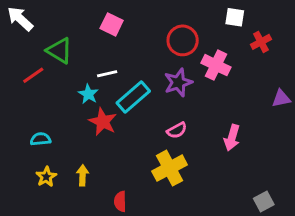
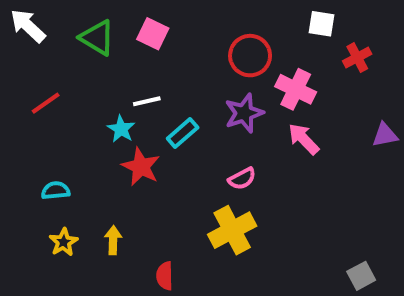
green triangle: (59, 51) -> (97, 38), moved
cyan rectangle: (133, 97) -> (183, 133), size x0.7
pink arrow: (232, 138) -> (304, 139), moved, turned 120

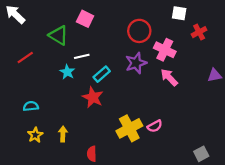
green triangle: (97, 38) -> (58, 35), moved
red star: (141, 167) -> (93, 97), moved
pink semicircle: (242, 179) -> (155, 126), moved

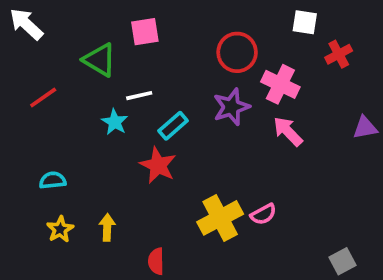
pink square: (85, 19) -> (145, 32), turned -35

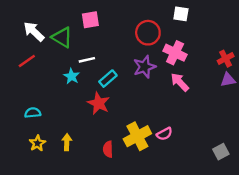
white square: (305, 22) -> (181, 14), moved
white arrow: (26, 24) -> (34, 32), moved
red cross: (339, 54) -> (226, 59), moved
red semicircle: (156, 261) -> (108, 149), moved
gray square: (342, 261) -> (221, 152), moved

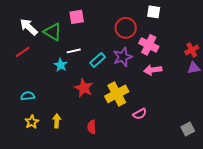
cyan rectangle: (108, 79) -> (98, 60), moved
pink arrow: (180, 82) -> (153, 70), turned -54
yellow cross: (137, 136) -> (117, 94), moved

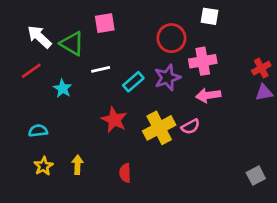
pink cross: (149, 45) -> (203, 61), turned -36
cyan star: (61, 65) -> (63, 88), moved
pink semicircle: (140, 114) -> (190, 127), moved

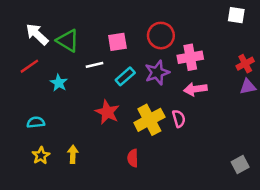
white square: (210, 16) -> (236, 15), moved
pink square: (105, 23) -> (117, 42), moved
pink semicircle: (190, 127) -> (179, 119), turned -78
red semicircle: (125, 173) -> (133, 158), moved

